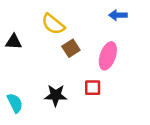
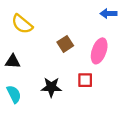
yellow semicircle: (53, 24) -> (22, 24), moved
black triangle: (14, 42) -> (13, 61), moved

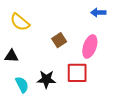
red square: (85, 80) -> (77, 73), size x1.5
cyan semicircle: (14, 94) -> (22, 85), moved

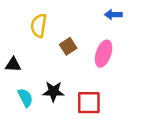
yellow semicircle: (20, 22) -> (39, 26), moved, turned 60
red square: (77, 73) -> (89, 103), moved

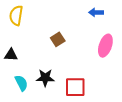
yellow semicircle: (39, 26) -> (16, 16), moved
pink ellipse: (104, 54) -> (105, 46), moved

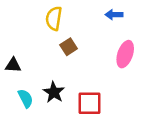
yellow semicircle: (16, 16) -> (54, 18), moved
black star: (45, 78) -> (54, 92), turned 30

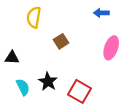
yellow semicircle: (54, 18) -> (34, 17), moved
red square: (89, 103) -> (80, 91), turned 30

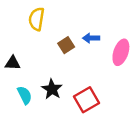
blue arrow: (101, 13) -> (91, 38), moved
red square: (80, 91) -> (86, 100), turned 30

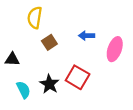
brown square: (66, 45) -> (49, 42), moved
red square: (86, 100) -> (78, 77), moved, turned -30

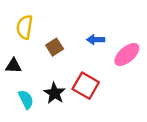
yellow semicircle: (35, 18) -> (25, 27), moved
pink ellipse: (115, 49) -> (127, 55), turned 30

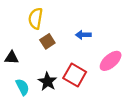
yellow semicircle: (25, 27) -> (36, 18), moved
pink ellipse: (127, 55) -> (111, 61), moved

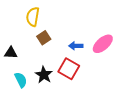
blue arrow: (83, 35) -> (76, 46), moved
pink ellipse: (111, 61) -> (103, 44), moved

